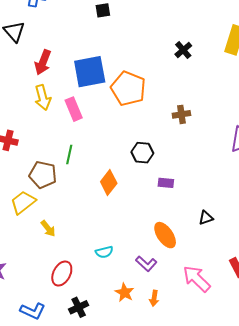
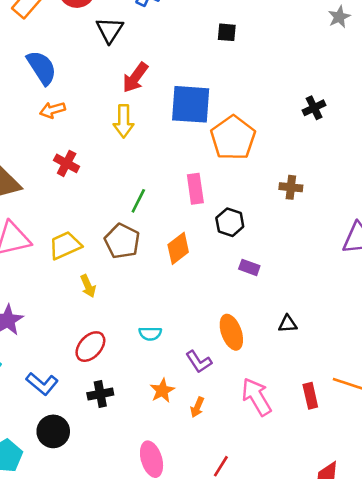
pink rectangle: (74, 109) -> (195, 189), moved
brown pentagon: (43, 175) -> (122, 241), moved

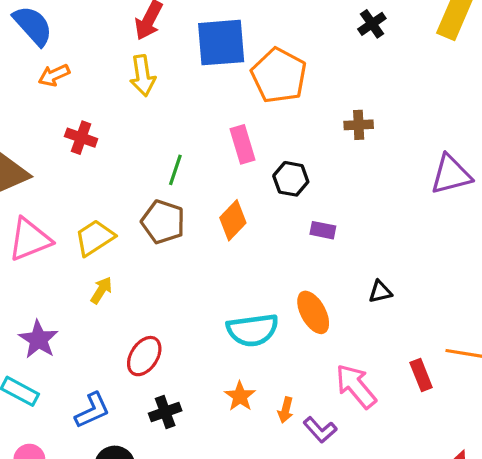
yellow arrow: (88, 286) -> (101, 290), moved, turned -115
cyan semicircle: (150, 334) -> (253, 330), moved, size x1.8
purple L-shape: (199, 362) -> (320, 430), moved
blue L-shape: (42, 384) -> (92, 410), turned -56

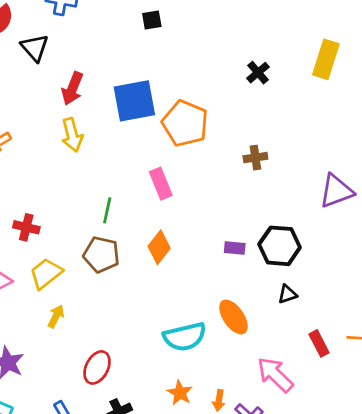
red cross: (81, 138) -> (26, 227), moved
black hexagon: (291, 179) -> (280, 246), moved, size x1.4
red rectangle: (421, 375) -> (319, 343), moved

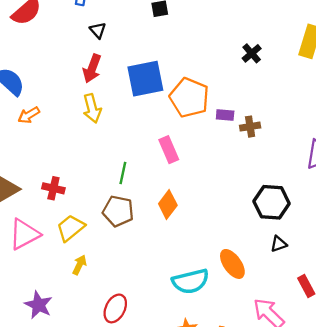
black triangle: (35, 48) -> (98, 30), moved, size x0.7
purple rectangle: (235, 248) -> (225, 115), moved

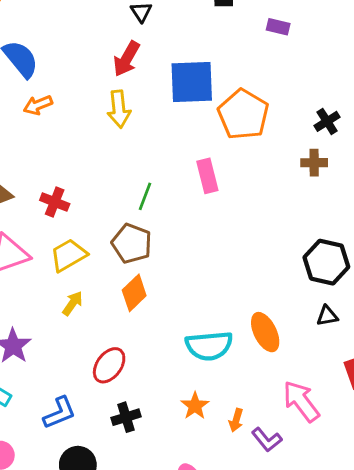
black cross: (252, 53) -> (327, 121), moved
purple rectangle: (225, 115) -> (278, 27), moved
orange diamond: (168, 205) -> (134, 293), moved

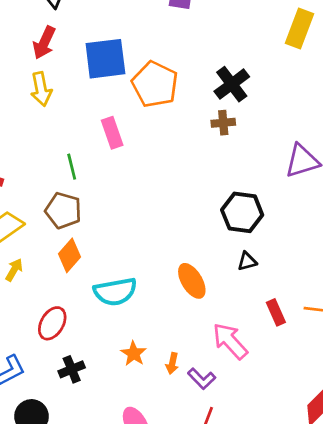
black cross: (327, 121) -> (232, 84), size x1.5
pink rectangle: (207, 176) -> (112, 133), moved
green line: (145, 196) -> (72, 167), turned -30
cyan semicircle: (209, 346) -> (115, 292), moved

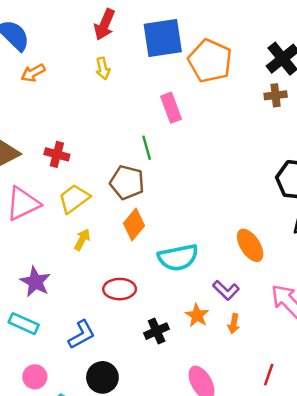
yellow arrow: (41, 89) -> (103, 68), size x0.7
green line: (72, 167) -> (147, 148), moved
red ellipse: (52, 323) -> (120, 289), turned 60
black cross: (72, 369) -> (157, 331), moved
purple L-shape: (202, 379) -> (226, 290), moved

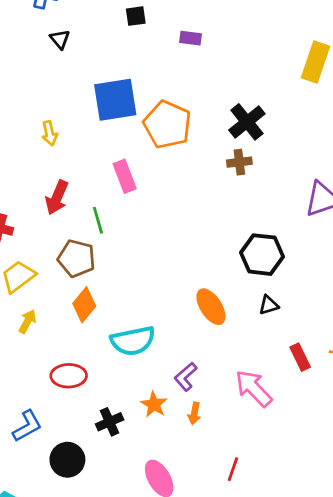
red arrow: (105, 25) -> (57, 198), moved
orange ellipse: (250, 245) -> (211, 307), moved
purple L-shape: (226, 290) -> (186, 377), turned 95
black circle: (102, 377) -> (67, 460), moved

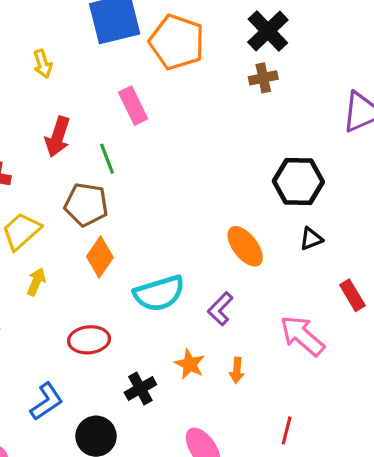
purple L-shape: (186, 377) -> (220, 309), moved

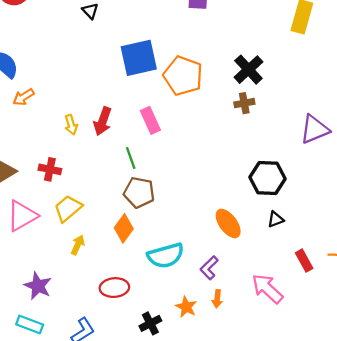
yellow arrow: (43, 64) -> (71, 125), moved
red arrow: (58, 137) -> (103, 121), moved
brown pentagon: (86, 205) -> (139, 192), moved
orange arrow: (237, 370) -> (217, 299), moved

